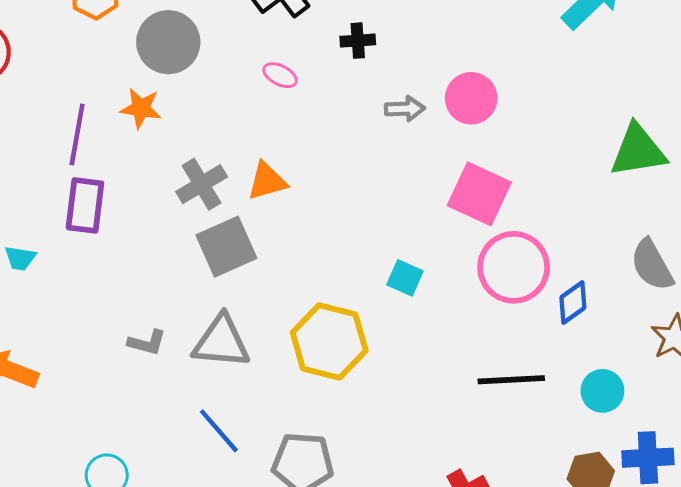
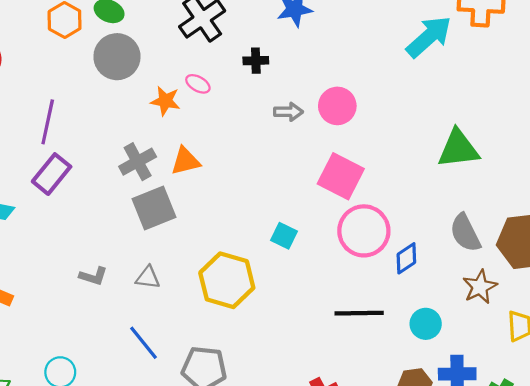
orange star: (141, 108) -> (165, 101), moved
purple rectangle: (85, 205) -> (52, 174), turned 30
gray triangle: (221, 342) -> (148, 278), size x0.6

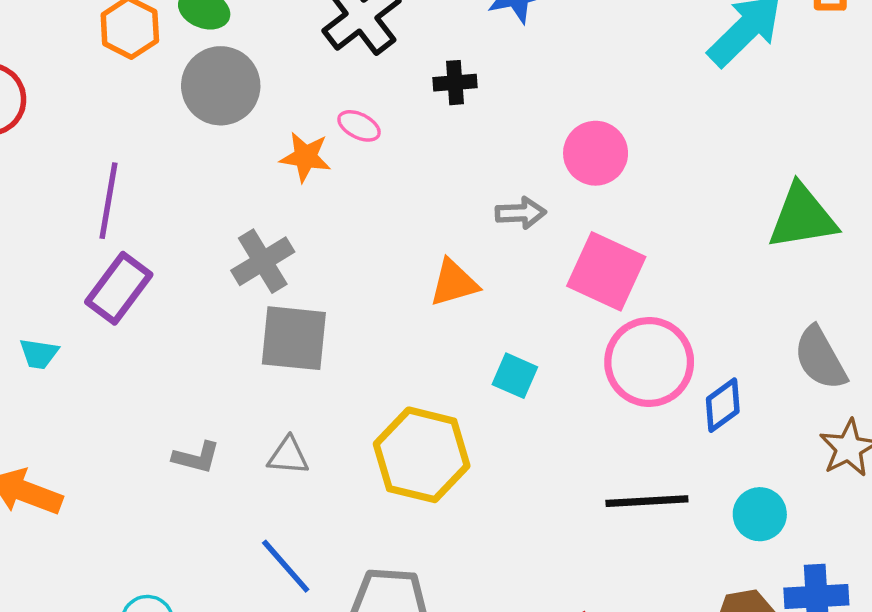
gray arrow: (288, 112) -> (521, 213), moved
orange triangle: (186, 161) -> (454, 283), moved
gray square: (154, 208) -> (294, 338), turned 30

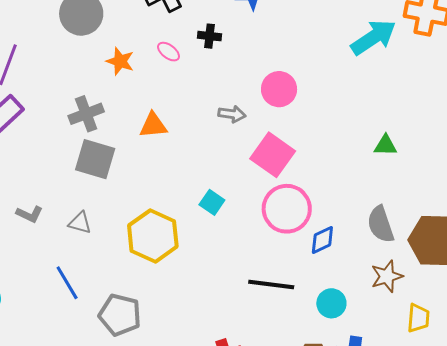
pink ellipse: (359, 126) -> (169, 52), moved
green triangle: (802, 217) -> (385, 145), size x0.6
orange triangle: (454, 283) -> (153, 125), moved

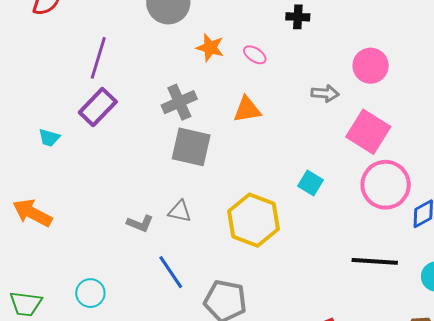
pink ellipse: (169, 52) -> (255, 55), moved
gray L-shape: (30, 214) -> (140, 223), moved

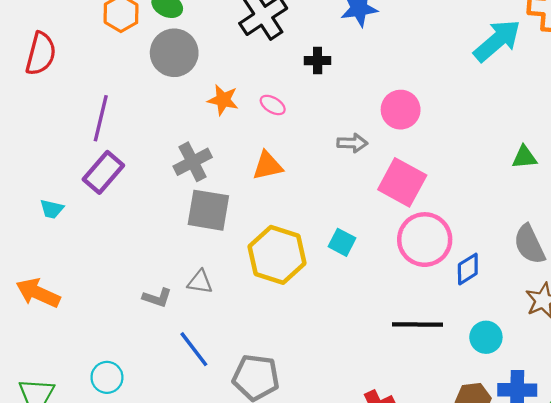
yellow hexagon: (253, 220) -> (277, 255), moved

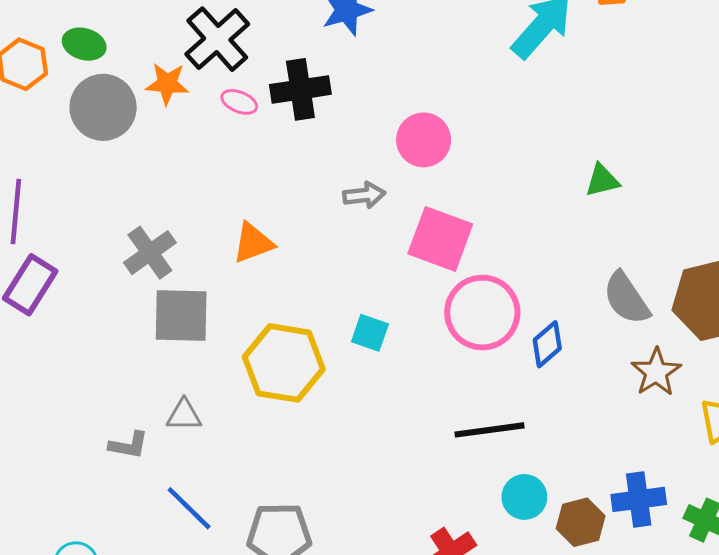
black cross: (318, 61) -> (300, 89), size x1.6
orange star: (223, 100) -> (167, 84), moved
pink ellipse: (273, 105) -> (239, 102), moved
cyan circle: (486, 337) -> (524, 497), moved

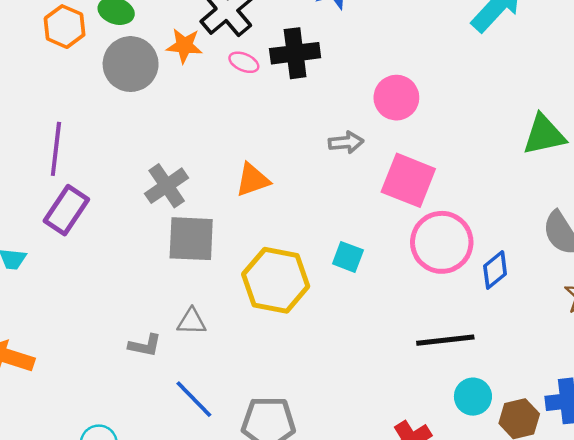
green triangle: (602, 180) -> (544, 135), size x1.5

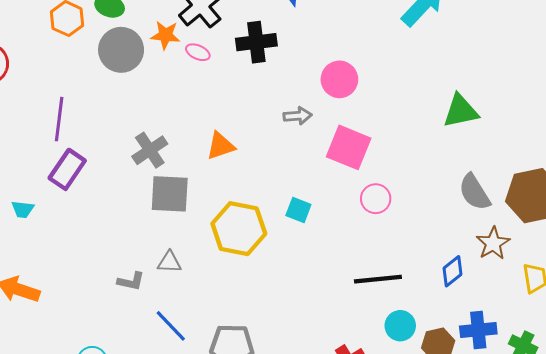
pink ellipse: (244, 62) -> (198, 52), moved
pink circle: (442, 242) -> (376, 199), size x0.6
blue diamond: (495, 270) -> (452, 271), moved

